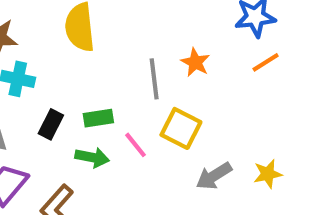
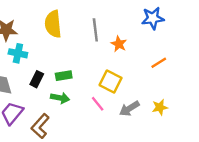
orange line: (266, 62) -> (159, 63), moved
gray line: (154, 79) -> (95, 30), moved
pink line: (136, 145) -> (98, 104), moved

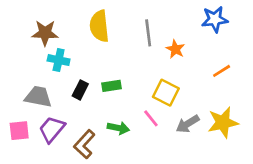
green arrow: (60, 98) -> (118, 128), moved
yellow star: (160, 107) -> (223, 122), size x1.6

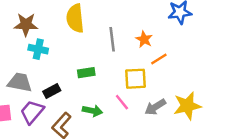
gray line: (148, 33) -> (112, 39), moved
orange line: (222, 71) -> (159, 59), moved
black rectangle: (80, 90) -> (52, 91), moved, turned 35
yellow square: (166, 93) -> (136, 79), turned -30

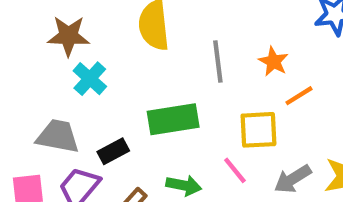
cyan cross: (38, 49) -> (90, 79), turned 30
green rectangle: (86, 73) -> (173, 119), size x1.6

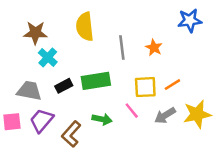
orange line: (299, 96) -> (172, 85), moved
black rectangle: (113, 151) -> (64, 86), moved

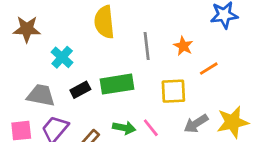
brown star: (35, 33) -> (27, 29), moved
orange line: (172, 85) -> (209, 69), moved
pink line: (132, 111) -> (151, 128), moved

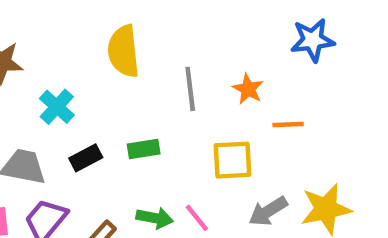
orange line: (209, 69) -> (288, 125), turned 30
green rectangle: (117, 84) -> (144, 149), size x0.6

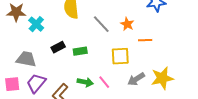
gray line: (190, 89) -> (101, 24), turned -36
cyan cross: (57, 107) -> (36, 24), moved
black rectangle: (86, 158) -> (58, 47), moved

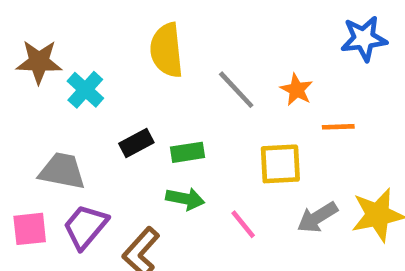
green arrow: (85, 82) -> (185, 199), moved

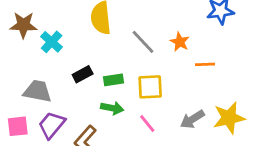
yellow square: (280, 164) -> (150, 87), moved

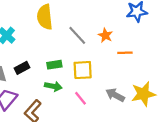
black rectangle: (83, 74) -> (22, 68), moved
gray arrow: (192, 119) -> (115, 95), turned 60

